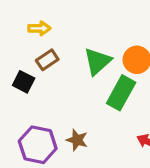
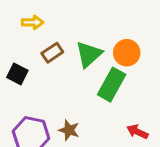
brown rectangle: (47, 60) -> (52, 53), moved

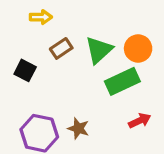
green rectangle: (112, 85) -> (122, 81), turned 36
red arrow: (137, 132) -> (140, 121), moved, turned 130

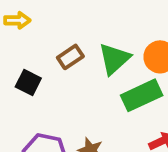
yellow arrow: (41, 17) -> (17, 20), moved

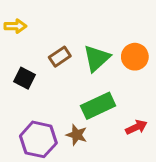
green rectangle: (142, 95) -> (98, 106), moved

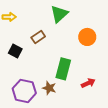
green triangle: (97, 58) -> (59, 14), moved
green rectangle: (98, 106) -> (63, 69), turned -50

